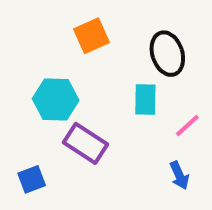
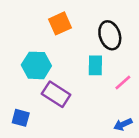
blue arrow: (179, 175) -> (123, 124), moved, turned 90
blue square: (32, 179) -> (21, 118), turned 36

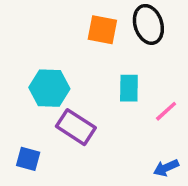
orange square: (60, 23) -> (102, 30), moved, turned 35
black ellipse: (110, 35) -> (148, 24), moved

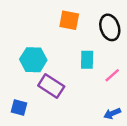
black ellipse: (148, 24) -> (110, 27), moved

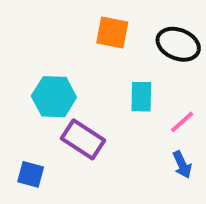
black ellipse: (110, 27) -> (178, 44), turned -50
blue arrow: (112, 114) -> (182, 165), moved, turned -91

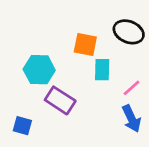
orange square: (112, 33) -> (85, 44), moved
blue arrow: (182, 165) -> (131, 119), size x1.4

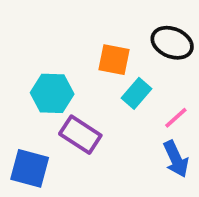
cyan rectangle: (102, 70) -> (137, 93), turned 40
blue square: (22, 126) -> (30, 168), size x1.5

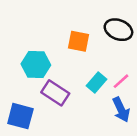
cyan rectangle: (137, 93) -> (97, 83), moved

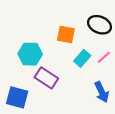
pink line: (121, 81) -> (104, 57), moved
cyan rectangle: (97, 83) -> (82, 58), moved

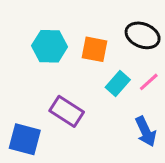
cyan hexagon: (30, 54) -> (50, 46), moved

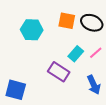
orange square: (95, 49) -> (67, 21), moved
purple rectangle: (67, 111) -> (59, 72), moved

